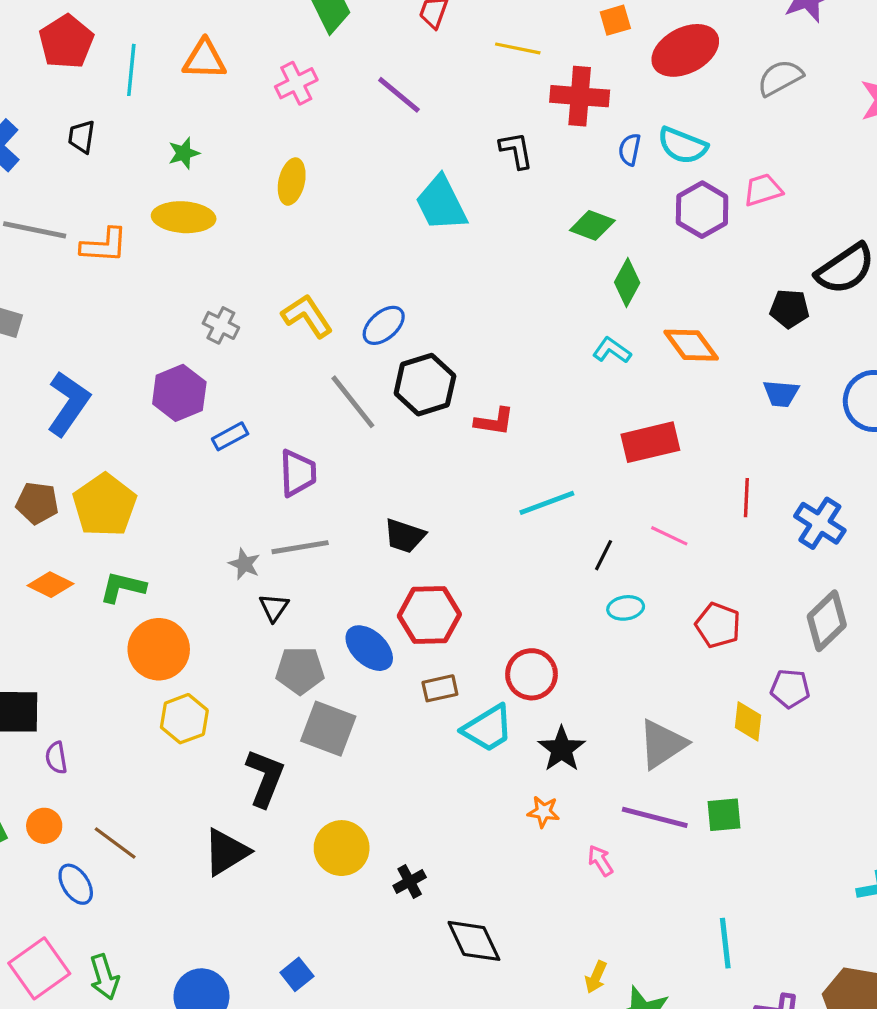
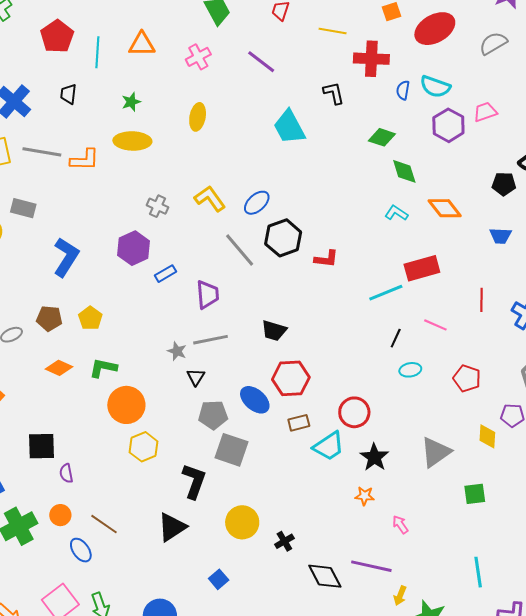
green diamond: (627, 282) -> (404, 171), turned -44
cyan line: (547, 503) -> (386, 293), moved
yellow pentagon: (105, 505) -> (90, 318), size x0.6
purple line: (655, 817) -> (371, 566), moved
blue square: (297, 974) -> (219, 579), moved

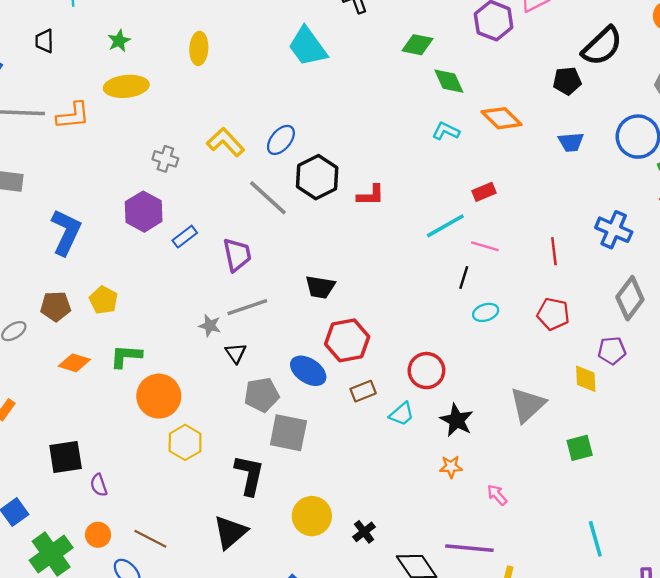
red rectangle: (422, 268) -> (484, 192), size x0.6
red line: (482, 300) -> (554, 251), moved
pink line: (435, 325) -> (485, 246), moved
cyan trapezoid: (329, 446) -> (402, 414), size x0.7

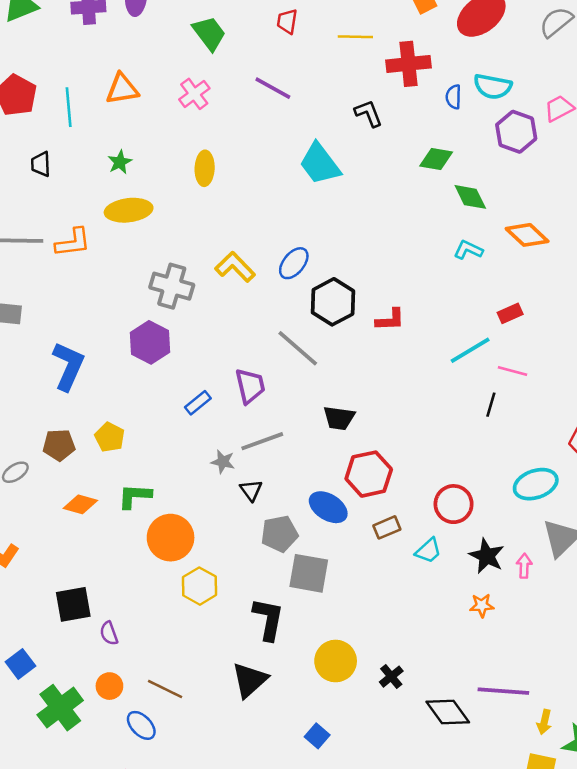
gray cross: (165, 159) -> (172, 286), size x1.6
gray line: (268, 198) -> (298, 348), moved
blue rectangle: (185, 237) -> (198, 403), moved
cyan ellipse: (486, 312) -> (536, 484), moved, size x1.6
pink arrow: (497, 495) -> (524, 566), moved, turned 45

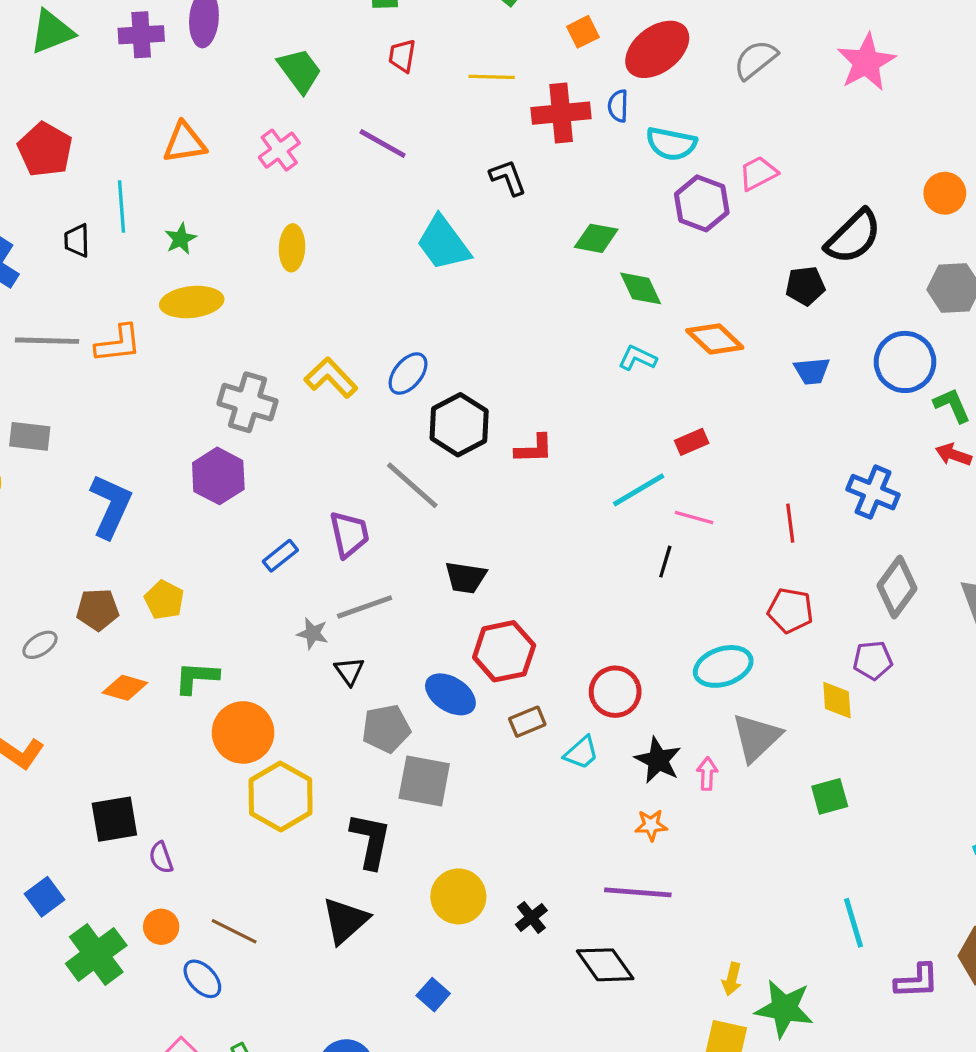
blue semicircle: (453, 97) -> (618, 106), moved
cyan line: (69, 107) -> (121, 207), moved
yellow hexagon: (200, 586) -> (281, 796), size x1.4
purple line: (503, 691) -> (638, 892), moved

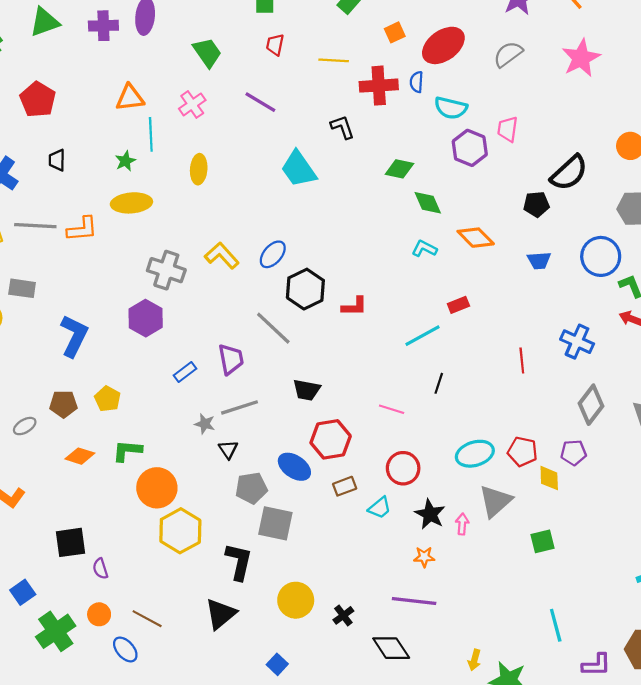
pink trapezoid: (758, 173) -> (508, 129), turned -56
cyan line: (121, 207) -> (151, 134), moved
pink line: (694, 518) -> (392, 409), moved
red pentagon: (790, 611) -> (522, 452), moved

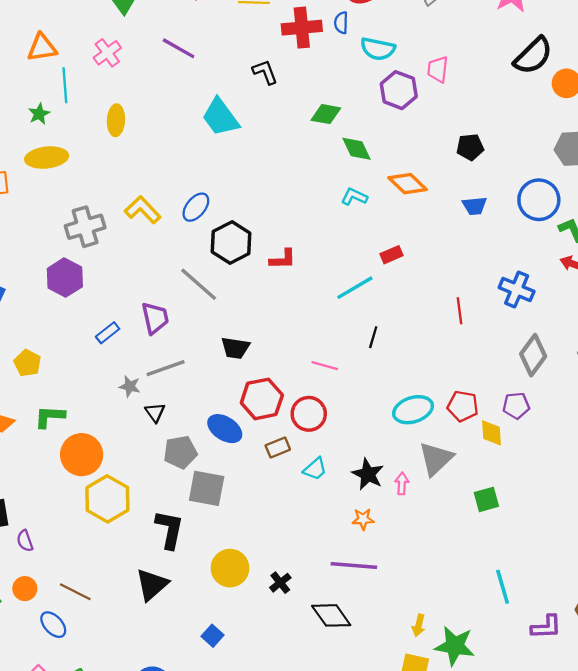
black semicircle: (569, 173) -> (533, 56), moved
gray cross: (166, 270) -> (85, 227), turned -33
red circle: (403, 468) -> (309, 414), moved

